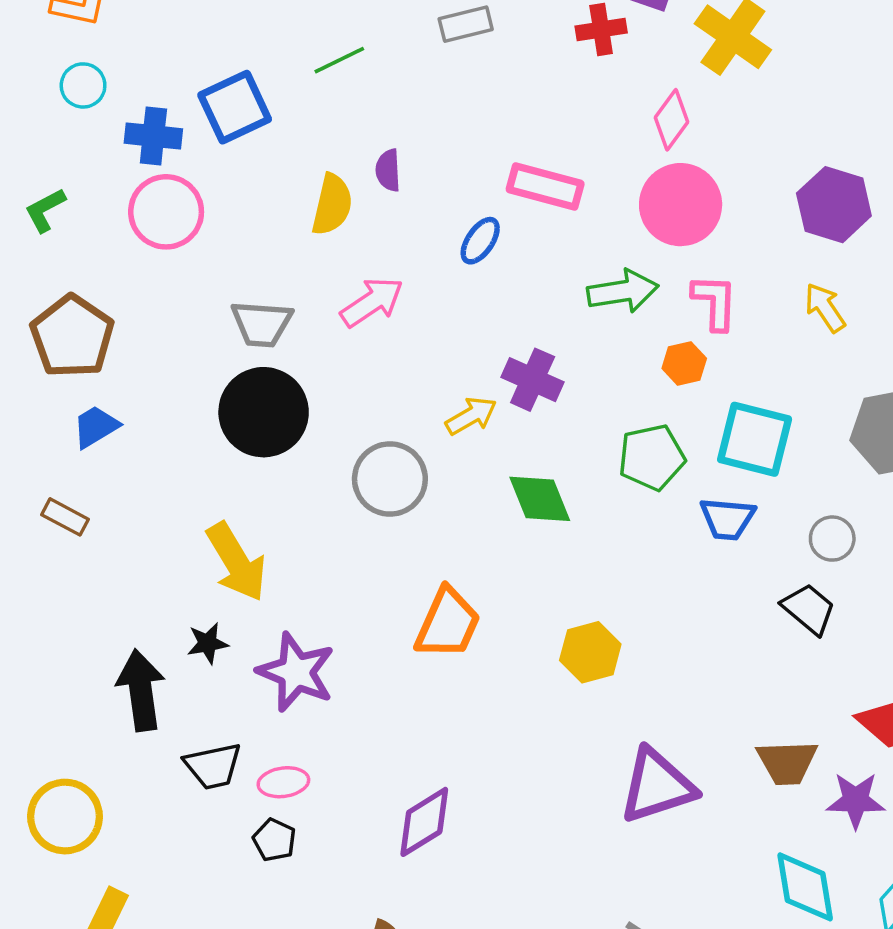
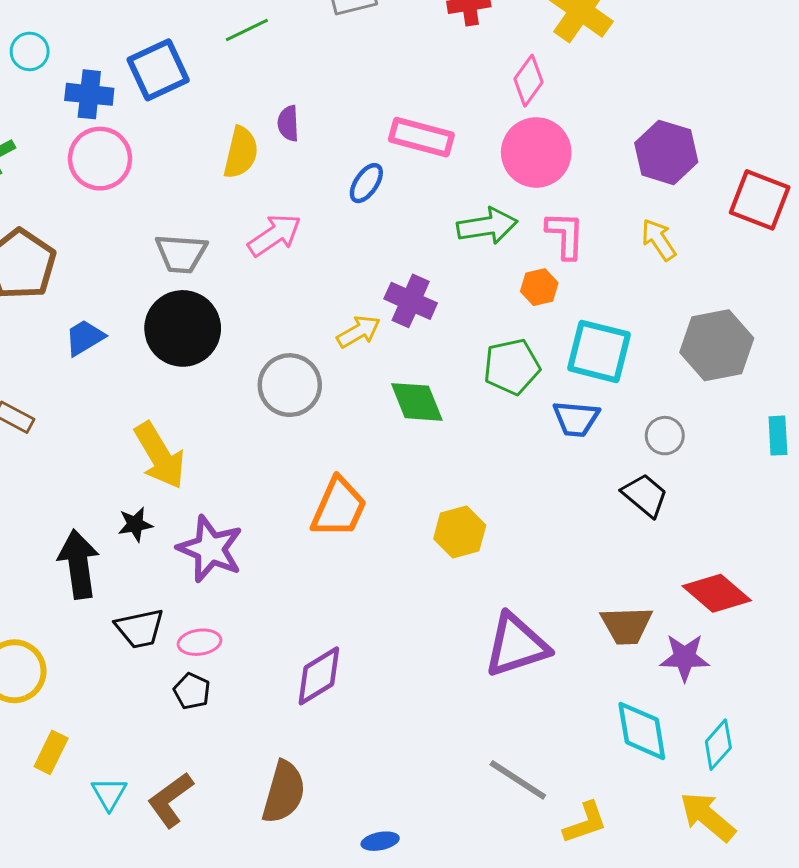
blue trapezoid: (96, 427) -> (85, 338), moved

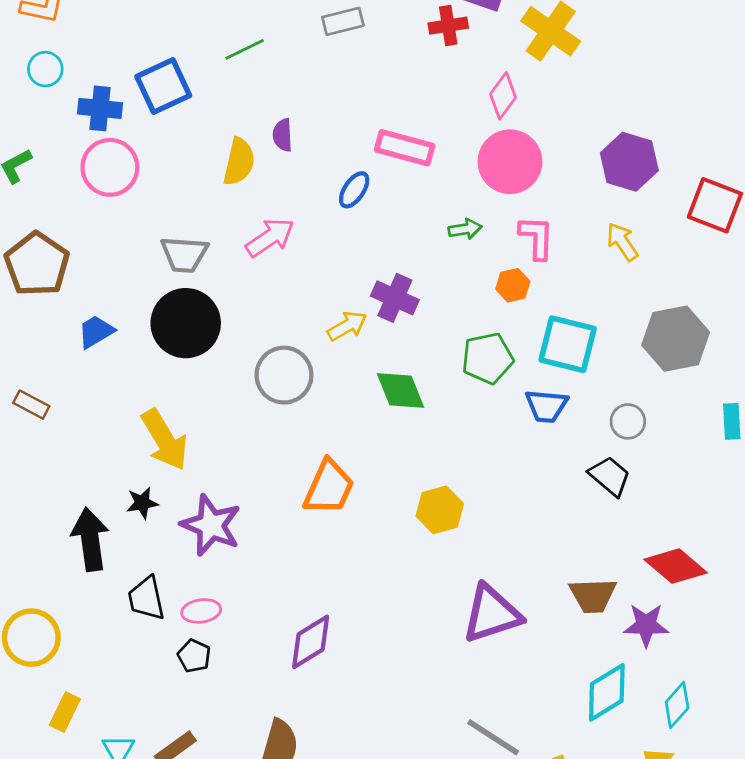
green arrow: (487, 226) -> (465, 229), size x0.6
black trapezoid: (140, 628) -> (146, 598), turned 90
cyan diamond: (642, 731) -> (607, 692), turned 68

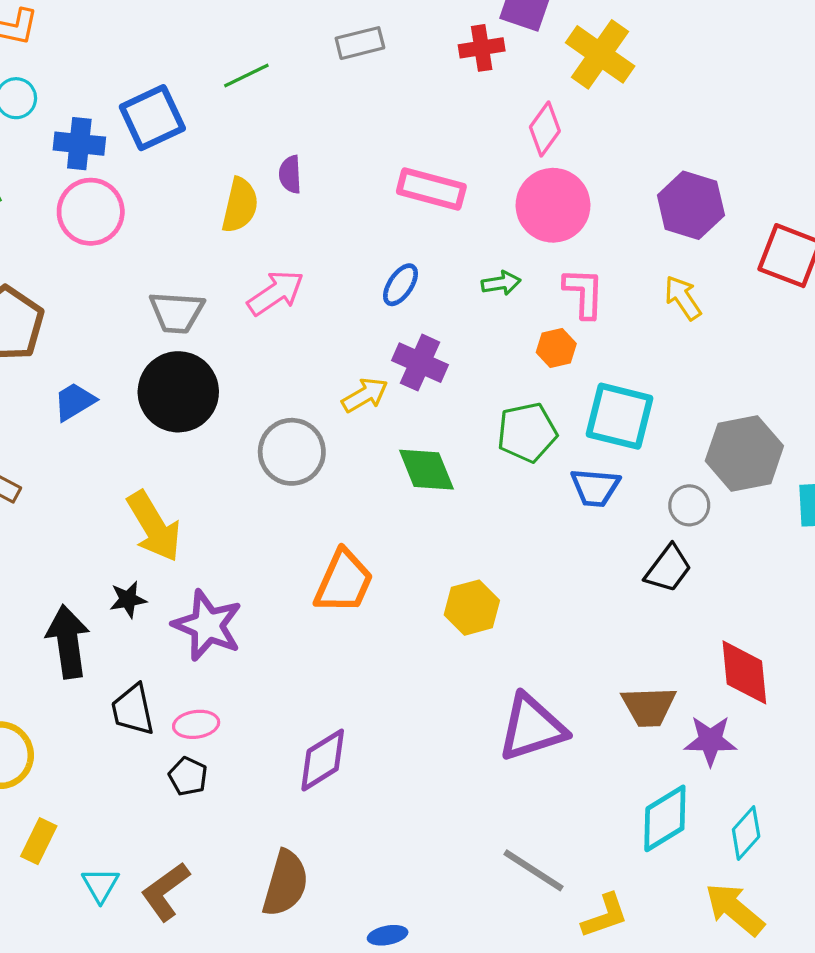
blue ellipse: (354, 190) -> (401, 285), moved
gray hexagon: (676, 339) -> (744, 453), moved
black trapezoid: (610, 476) -> (668, 569), turned 87
red diamond: (676, 566) -> (744, 672), turned 44

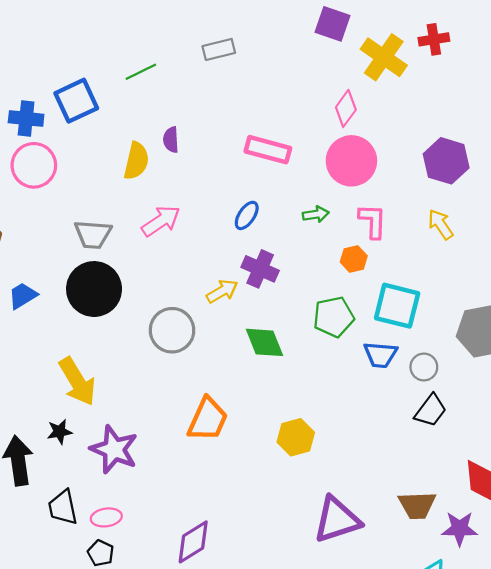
red cross: (482, 48) -> (434, 39), moved
gray circle: (689, 505) -> (424, 367), moved

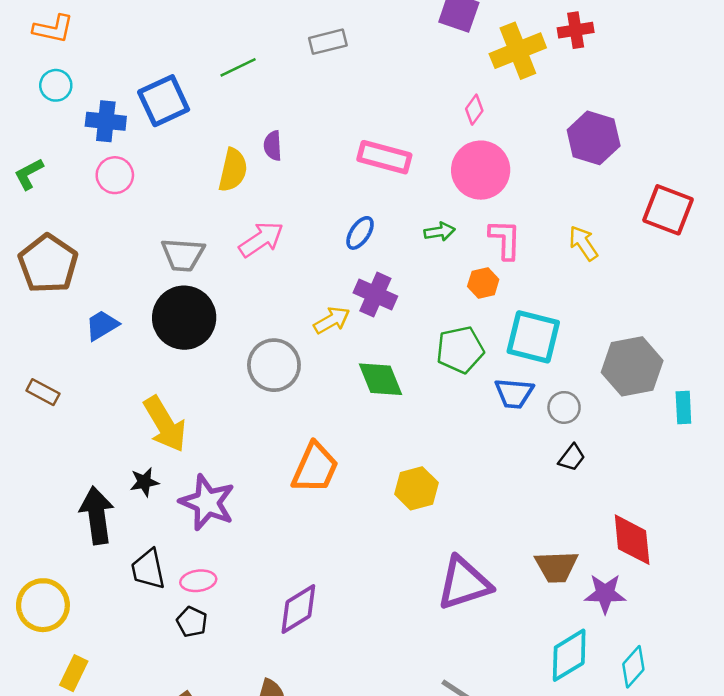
yellow cross: (384, 57) -> (518, 51), turned 33
pink diamond: (346, 108) -> (474, 110), size x0.7
purple hexagon: (446, 161) -> (594, 138), moved
pink circle: (34, 165) -> (115, 175), size x0.7
black trapezoid: (431, 410) -> (572, 458), size x0.7

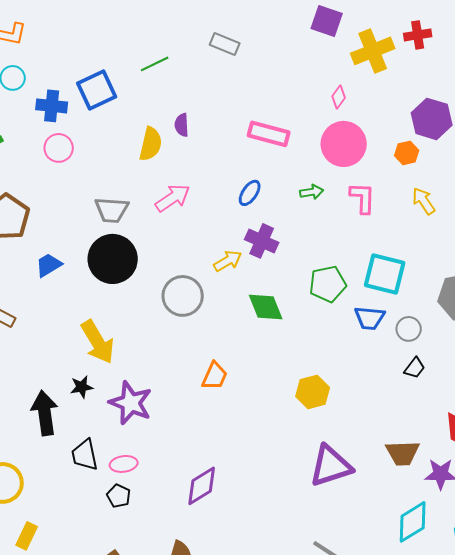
gray rectangle: (328, 42) -> (225, 44), turned 36
orange hexagon: (483, 283) -> (407, 153), moved
orange trapezoid: (315, 468) -> (215, 376), size x0.7
yellow hexagon: (416, 488) -> (313, 392), moved

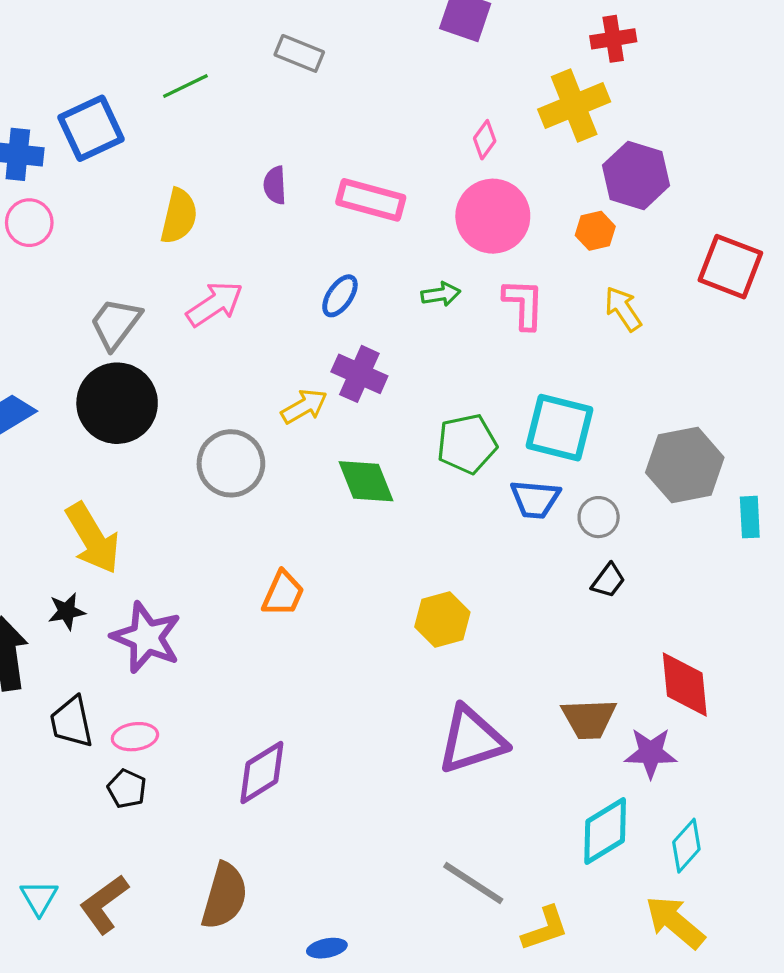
yellow cross: (373, 51) -> (574, 106), moved
purple semicircle: (182, 125) -> (275, 185), moved
gray trapezoid: (112, 210) -> (115, 323), turned 123

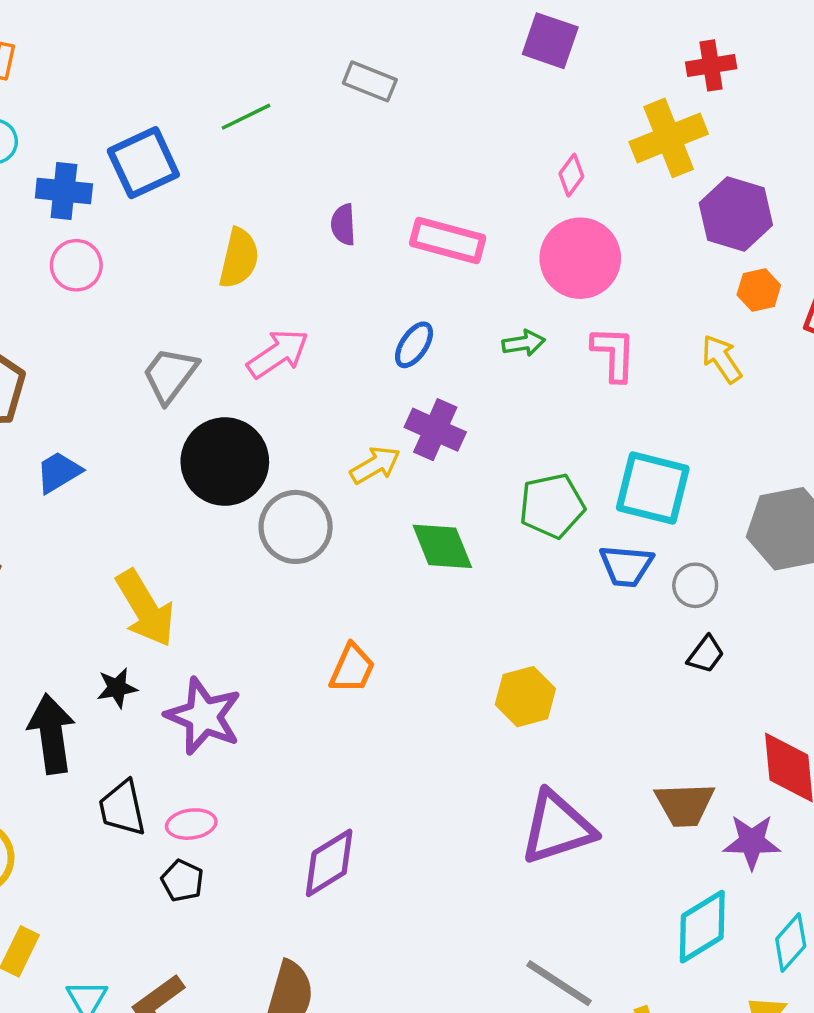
orange hexagon: (595, 231) -> (759, 290), moved
black circle: (117, 403) -> (225, 462), moved

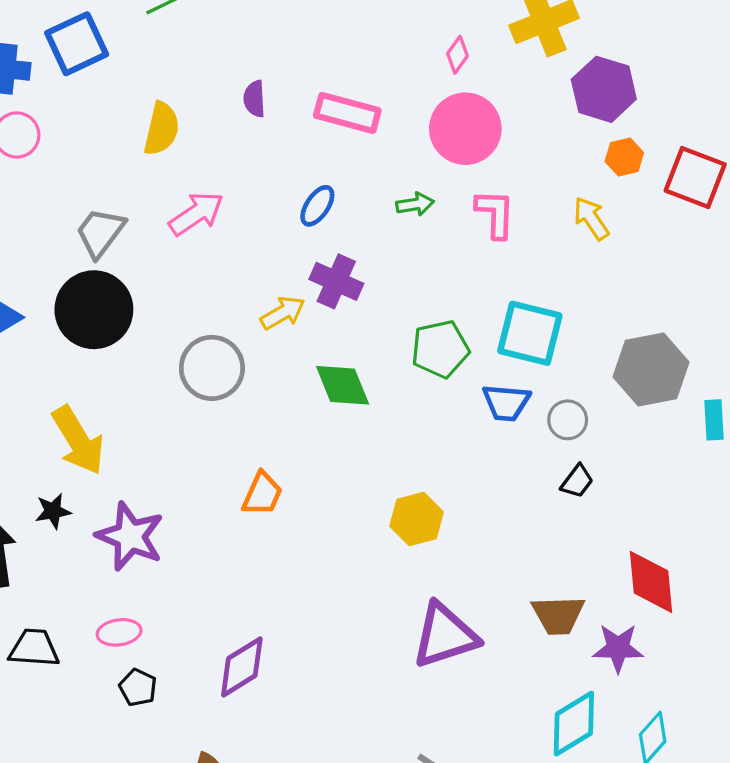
black circle: (225, 462) -> (94, 310), moved
black trapezoid: (122, 808) -> (34, 648), moved, turned 106
black pentagon: (182, 881) -> (138, 687), moved

